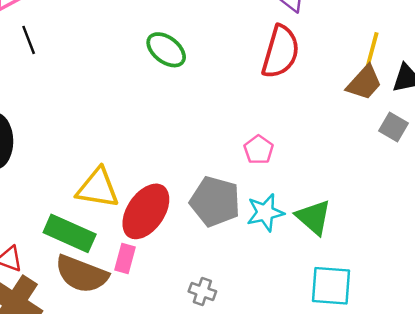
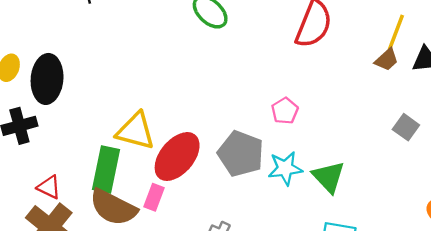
brown trapezoid: (364, 83) -> (387, 60), size x0.7
gray square: (393, 127) -> (406, 127), moved
green rectangle: (70, 233) -> (106, 169), turned 72

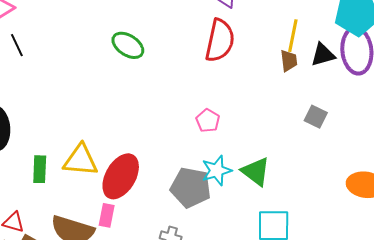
brown trapezoid: (387, 60) -> (289, 61), turned -45
gray pentagon: (241, 154) -> (191, 187), moved
green rectangle: (106, 169) -> (40, 169), moved, size x0.7

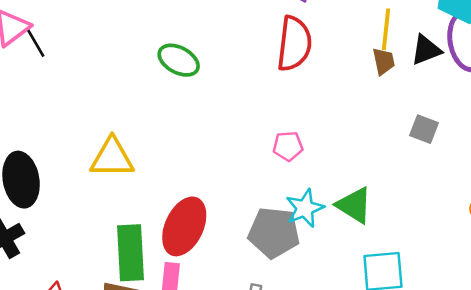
black line: (17, 45) -> (36, 43), moved
pink pentagon: (208, 120) -> (288, 146), turned -30
yellow triangle: (81, 160) -> (112, 158), moved
green rectangle: (40, 169) -> (131, 253), moved, size x1.6

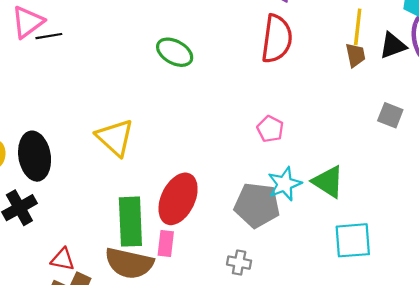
black line: (36, 43) -> (49, 36), turned -70
pink pentagon: (288, 146) -> (270, 129), turned 30
yellow triangle: (112, 158) -> (115, 138), turned 42

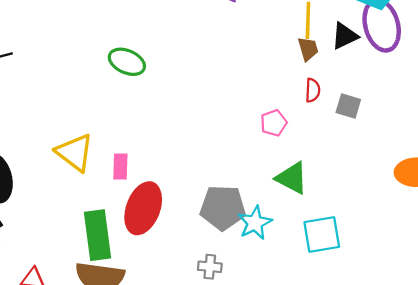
red semicircle: (277, 39) -> (313, 90), moved, size x0.5
pink pentagon: (270, 129) -> (274, 123), moved, turned 30
cyan star: (285, 184) -> (255, 223), moved
pink rectangle: (166, 244) -> (120, 167), moved

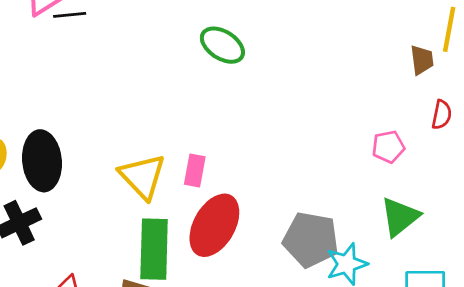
brown trapezoid: (308, 49) -> (422, 60), moved
yellow triangle: (75, 152) -> (142, 176), moved
green triangle: (292, 178) -> (400, 217), turned 45

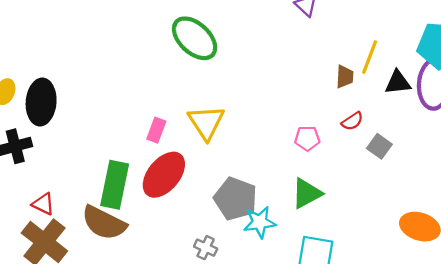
green ellipse: (222, 45) -> (195, 38), size x1.4
red semicircle: (442, 115) -> (352, 121), turned 35
yellow triangle: (142, 176) -> (206, 122), moved

